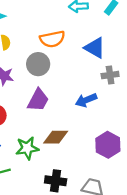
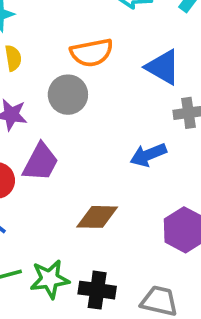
purple trapezoid: (38, 100) -> (41, 162), moved
green star: (27, 148) -> (50, 279), moved

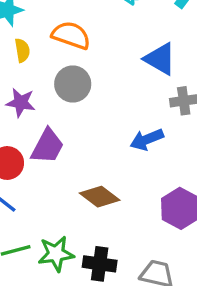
orange semicircle: (92, 53) -> (71, 35), moved, turned -150
brown diamond: (97, 217) -> (100, 197), turned 36

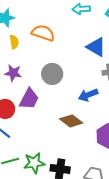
gray circle: (73, 84) -> (52, 74), moved
brown diamond: (100, 197) -> (71, 121), moved

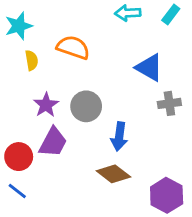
purple star: (13, 73) -> (46, 105), moved, turned 30
blue arrow: (88, 95) -> (119, 136), moved, turned -60

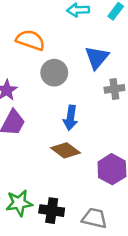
blue triangle: (149, 68) -> (97, 58), turned 40
gray circle: (86, 106) -> (54, 73), moved

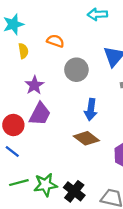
orange semicircle: (30, 40) -> (55, 41), size x0.7
black cross: (52, 211) -> (74, 191), turned 30

